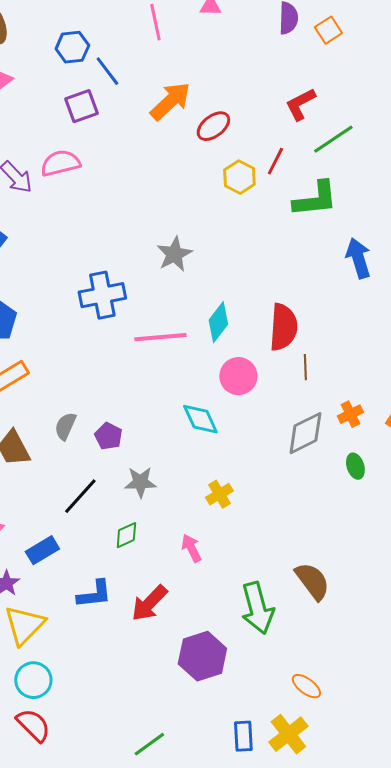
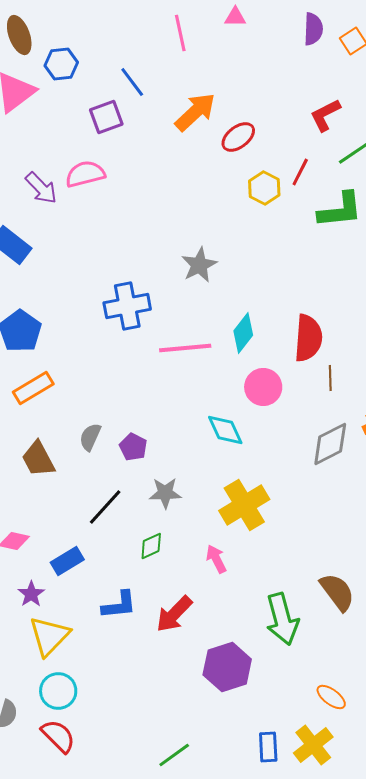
blue hexagon: (72, 47) -> (61, 64), moved
yellow cross: (219, 494) -> (244, 505), size x1.8

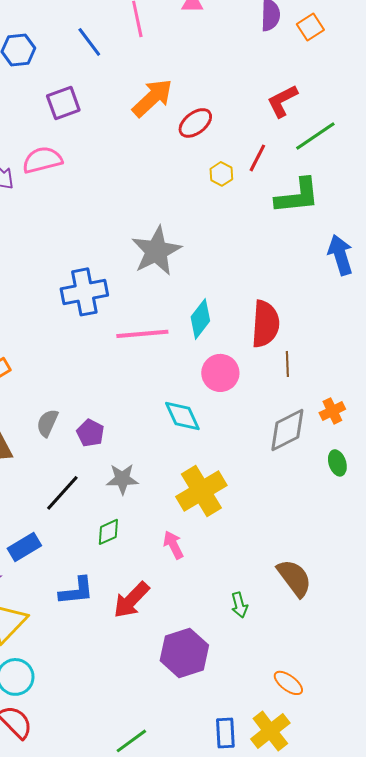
blue line: (132, 82) -> (89, 42), moved
yellow hexagon: (264, 188) -> (221, 174), size x0.7
gray star: (199, 265) -> (156, 251), size x1.4
green arrow: (282, 619) -> (239, 605), size x0.5

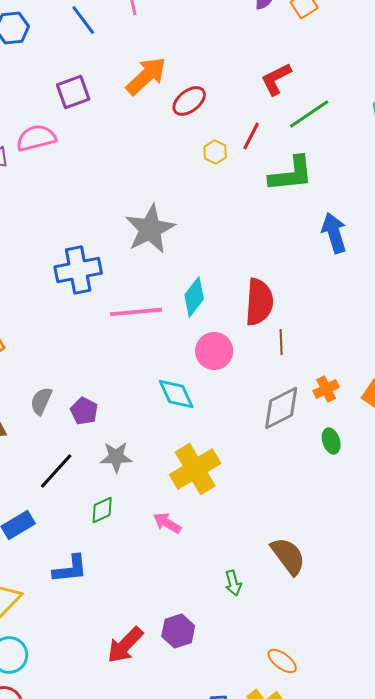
purple square: (63, 103) -> (73, 92), moved
pink arrow: (173, 545) -> (167, 523), turned -32
red arrow: (131, 600) -> (125, 645), moved
purple hexagon: (184, 653) -> (178, 631), size x0.7

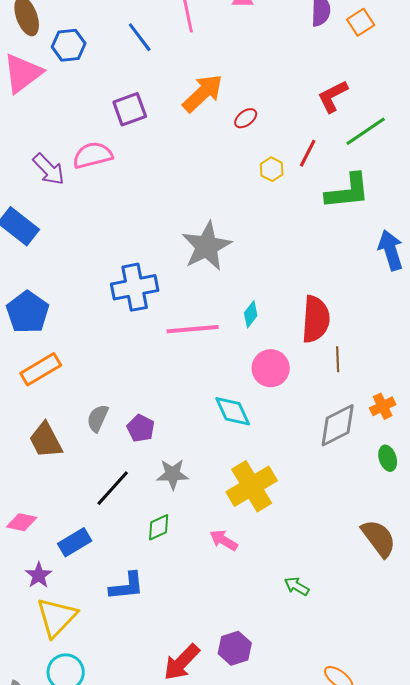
red ellipse: (189, 101) -> (246, 118), size x0.7
cyan diamond: (194, 297) -> (251, 314), size x0.7
brown semicircle: (288, 556) -> (379, 538), moved
green arrow: (233, 583) -> (297, 586), moved, turned 135

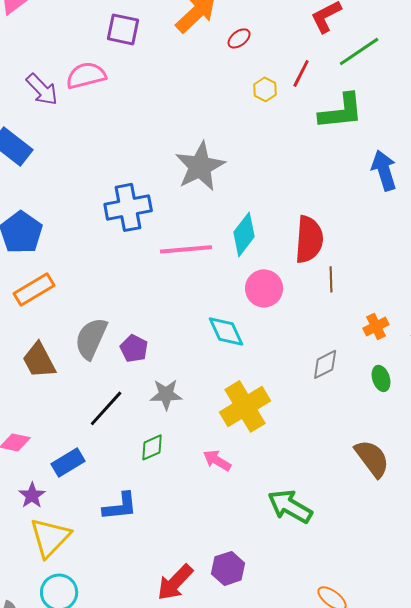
purple square: (130, 109) -> (123, 29), turned 32
cyan diamond: (251, 314) -> (244, 234), size x1.6
gray semicircle: (98, 418) -> (91, 338), size x1.5
gray diamond: (338, 425) -> (325, 364), moved, size x0.7
green arrow: (297, 586) -> (290, 506), size x1.8

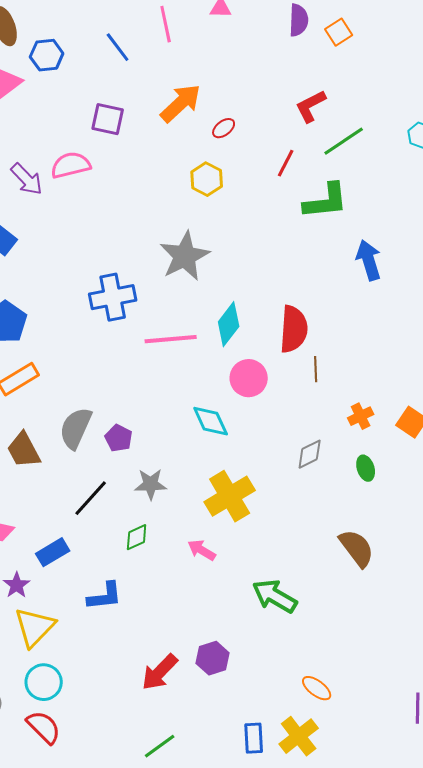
yellow hexagon: (265, 89) -> (207, 179), moved, size x1.4

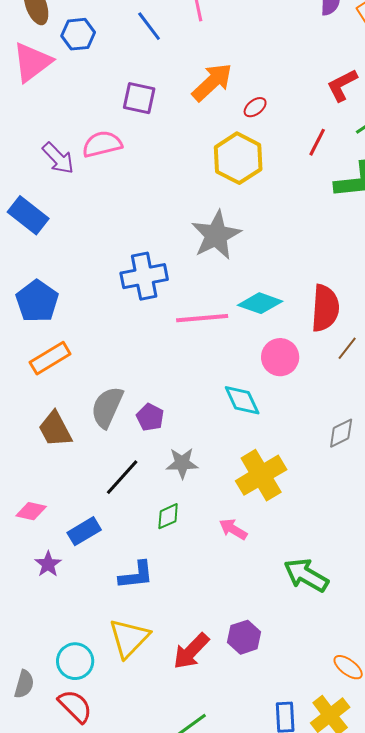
yellow hexagon: (207, 179) -> (238, 158), size x1.5
cyan diamond: (229, 324) -> (260, 303), turned 72
brown line: (316, 369) -> (347, 348), turned 40
yellow triangle: (35, 627) -> (129, 638), moved

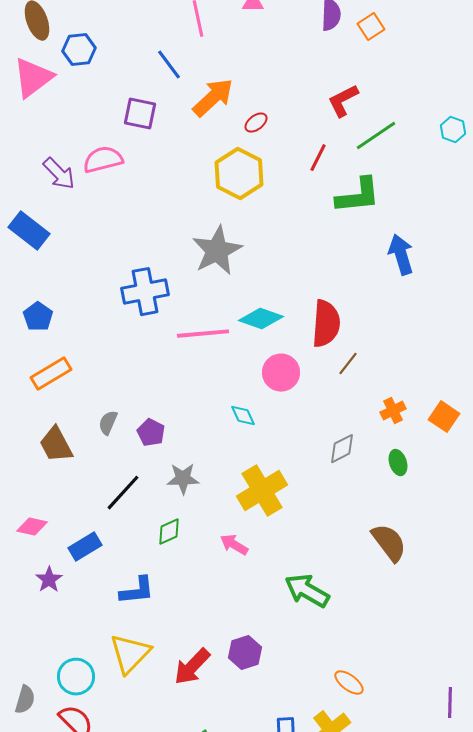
blue line: (149, 26) -> (169, 65), moved
blue pentagon: (37, 301) -> (38, 317), size x0.7
cyan diamond: (242, 400) -> (243, 416), size x0.7
gray semicircle: (107, 407) -> (108, 423), size x0.6

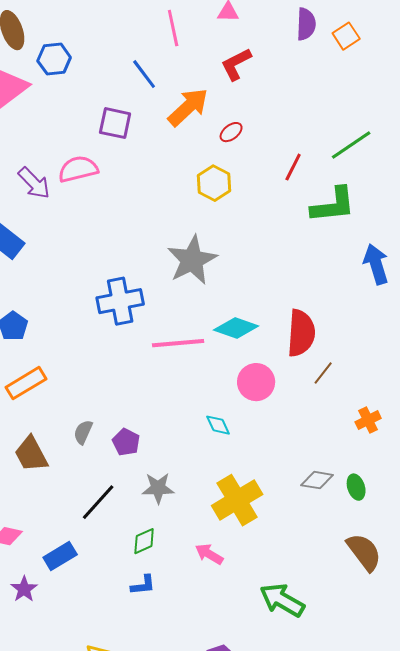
red L-shape: (343, 101) -> (236, 64), moved
yellow hexagon: (239, 174) -> (214, 183), size x0.7
gray diamond: (342, 449) -> (317, 480), moved, turned 36
green ellipse: (398, 463) -> (356, 487), moved
blue L-shape: (137, 591) -> (143, 585), moved, size x0.7

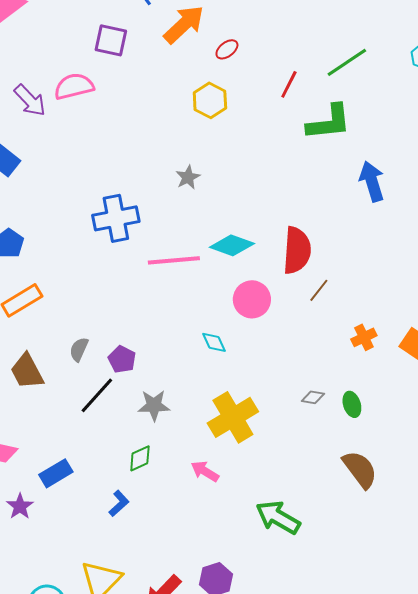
gray star: (192, 260) -> (188, 177), size x0.5
gray diamond: (317, 480) -> (313, 397), size x0.7
black line: (98, 502) -> (97, 395), moved
blue L-shape: (143, 585) -> (119, 503), moved, turned -36

